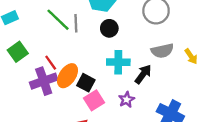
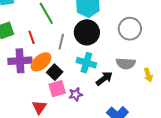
gray line: (76, 23) -> (61, 42), moved
black circle: (109, 28) -> (87, 32), size x1.6
red line: (51, 63) -> (32, 37), moved
purple star: (127, 100) -> (76, 94), moved

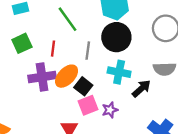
red line: (32, 37) -> (53, 49), turned 32

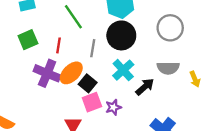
cyan cross: (119, 72) -> (123, 70), turned 35
purple cross: (42, 77) -> (47, 73), turned 30

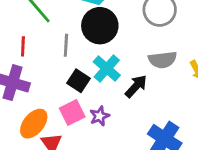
orange ellipse: (71, 73) -> (34, 124), moved
black square: (88, 83) -> (78, 81), moved

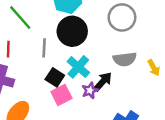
pink square: (72, 112) -> (61, 95), moved
purple star: (100, 116) -> (90, 90), moved

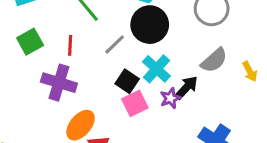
gray line: (44, 48) -> (115, 44), turned 42
gray semicircle: (125, 59) -> (214, 60), turned -35

